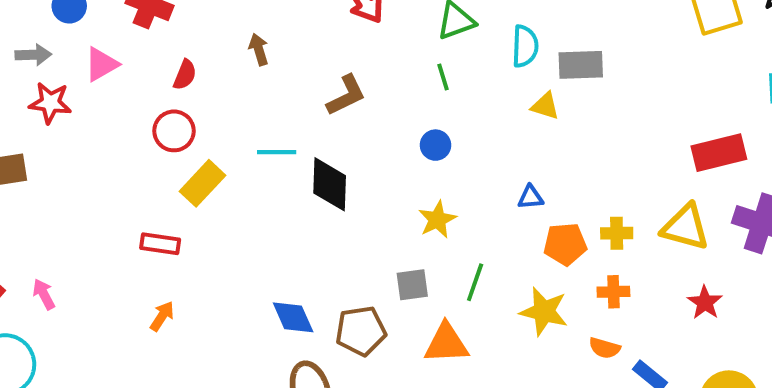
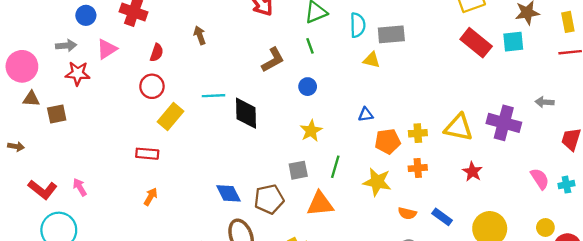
brown L-shape: (346, 95) -> (273, 60), moved
red rectangle: (719, 153) -> (476, 43), moved, turned 56
orange semicircle: (605, 348) -> (407, 213), moved

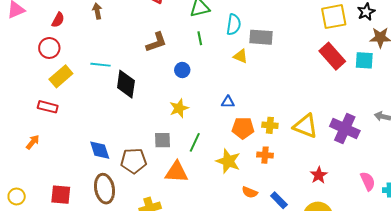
green line: (310, 46) -> (200, 38), moved
red rectangle: (147, 154) -> (48, 107), moved
red star: (472, 172) -> (319, 175), moved

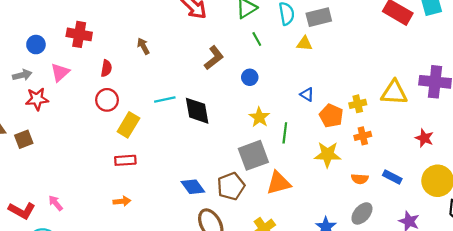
blue triangle: (228, 102) -> (307, 94), turned 48
orange pentagon: (243, 128) -> (331, 116), turned -30
gray square: (162, 140) -> (253, 155), size x1.6
orange arrow: (33, 142) -> (122, 201), turned 63
green line: (195, 142) -> (285, 133), moved

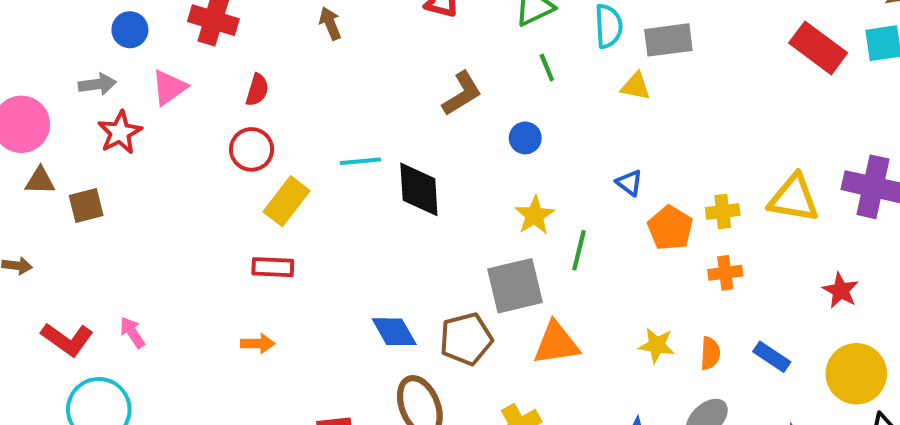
brown arrow: (143, 46) -> (330, 23), moved
red star: (37, 99) -> (120, 132), turned -30
yellow star: (328, 155) -> (657, 345), moved, size x0.7
orange semicircle: (360, 179) -> (710, 353), turned -98

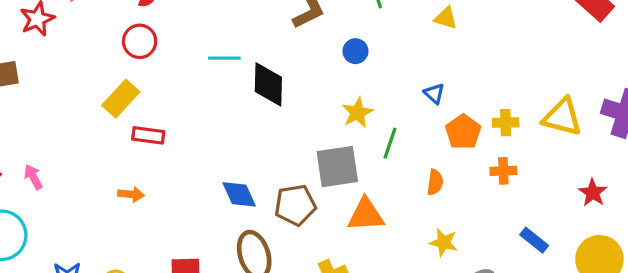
yellow rectangle: (286, 201) -> (121, 99), moved
yellow star: (657, 345) -> (444, 242), moved
orange semicircle: (710, 353) -> (435, 182), moved

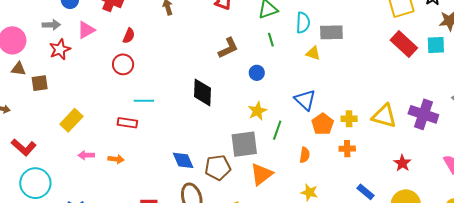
cyan line: (224, 58) -> (144, 101), moved
blue triangle: (434, 93) -> (305, 100), size x1.6
yellow rectangle: (121, 99) -> (71, 120), moved
pink arrow: (33, 177) -> (86, 155), moved, turned -63
orange triangle: (366, 215) -> (261, 174), turned -35

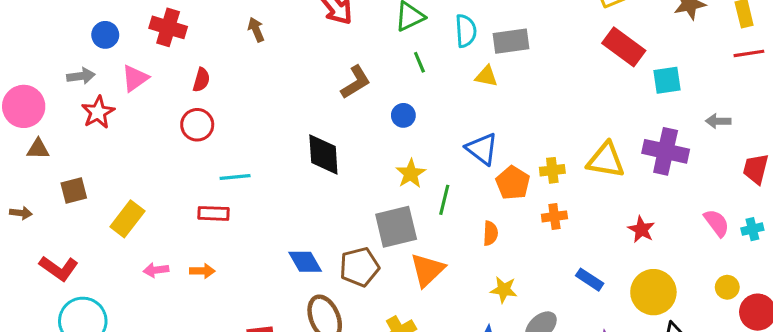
cyan square: (436, 45) -> (667, 80), moved
brown square: (40, 83) -> (74, 190), moved

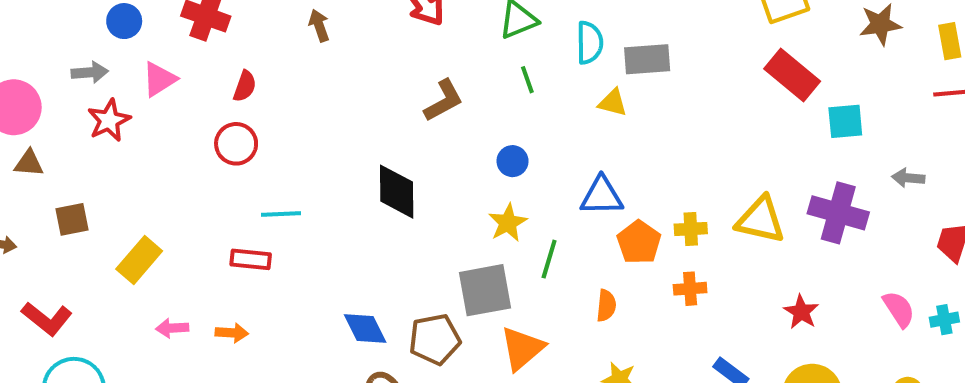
blue circle: (403, 115) -> (513, 161), moved
blue triangle: (482, 149) -> (602, 196), turned -42

